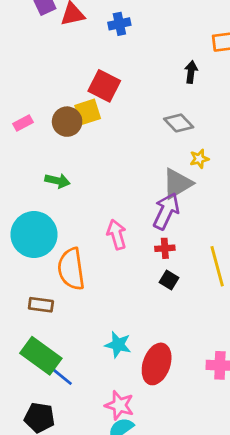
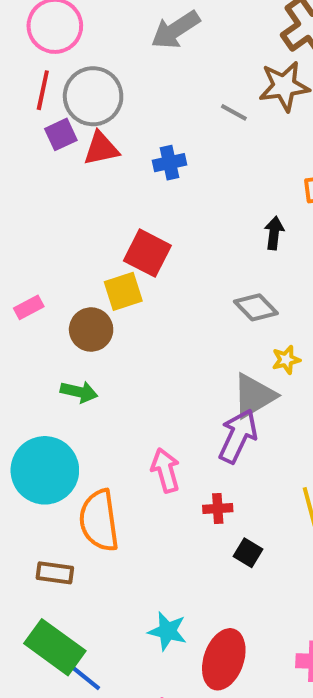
brown circle: (67, 122) -> (91, 330), moved
red cross: (165, 248) -> (218, 508), moved
black square: (169, 280) -> (248, 553), moved

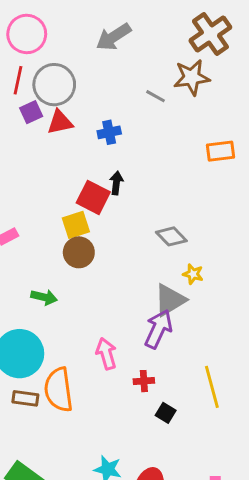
black arrow: (274, 233) -> (116, 183), moved
brown circle: (91, 330) -> (79, 252), moved
yellow star: (286, 360) -> (193, 274), turned 30
brown rectangle: (55, 573) -> (25, 398), moved

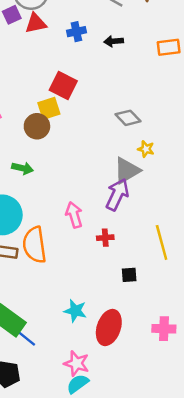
black arrow: (116, 183) -> (114, 41), moved, turned -102
brown circle: (79, 252) -> (37, 126), moved
black square: (166, 413) -> (129, 275), moved, turned -35

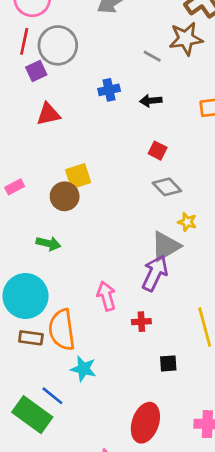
red triangle: (36, 23) -> (48, 114), moved
red square: (63, 86) -> (158, 151), moved, size x0.6
cyan star: (75, 311) -> (83, 369), moved
blue line: (26, 338) -> (52, 396), moved

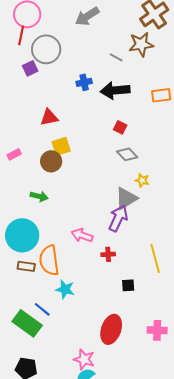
red line: (24, 41) -> (21, 35), moved
black arrow: (151, 101) -> (115, 90), size x1.8
red triangle: (48, 114) -> (49, 117), moved
pink arrow: (106, 296) -> (82, 235), turned -55

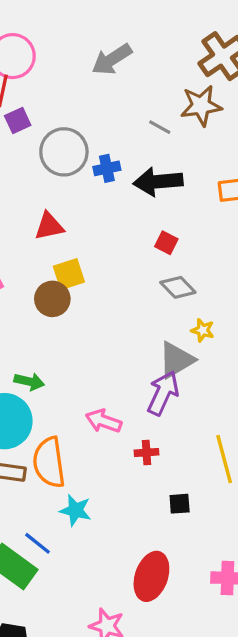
gray circle: (46, 49) -> (64, 152), moved
purple square: (30, 68) -> (18, 120), moved
green arrow: (39, 196) -> (29, 381), moved

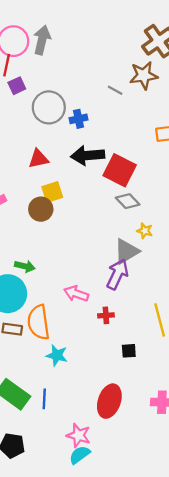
gray arrow: (112, 59) -> (42, 40), moved, turned 136
black arrow: (158, 182) -> (88, 155), moved
red square: (166, 243) -> (120, 170), size x2.0
blue line: (37, 543) -> (44, 399), moved, turned 54

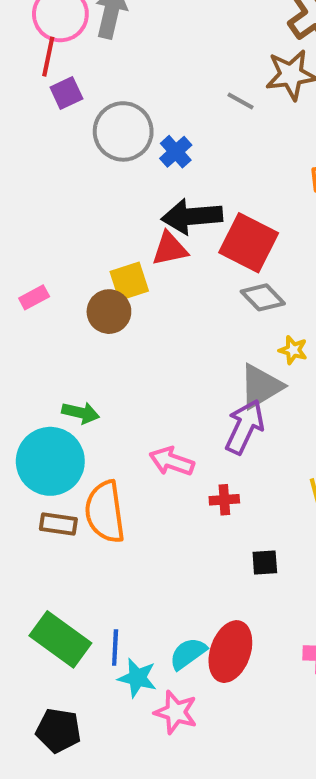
blue cross: (79, 119) -> (176, 152), turned -30
red triangle: (39, 159) -> (170, 249), moved
cyan star: (57, 355) -> (137, 678), moved
cyan semicircle: (80, 455) -> (188, 654), moved

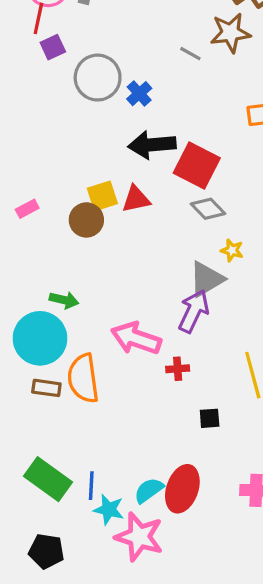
red triangle: (170, 249) -> (136, 199), moved
pink arrow: (172, 461) -> (136, 338), size x1.4
pink star: (176, 712) -> (139, 537), size x1.4

